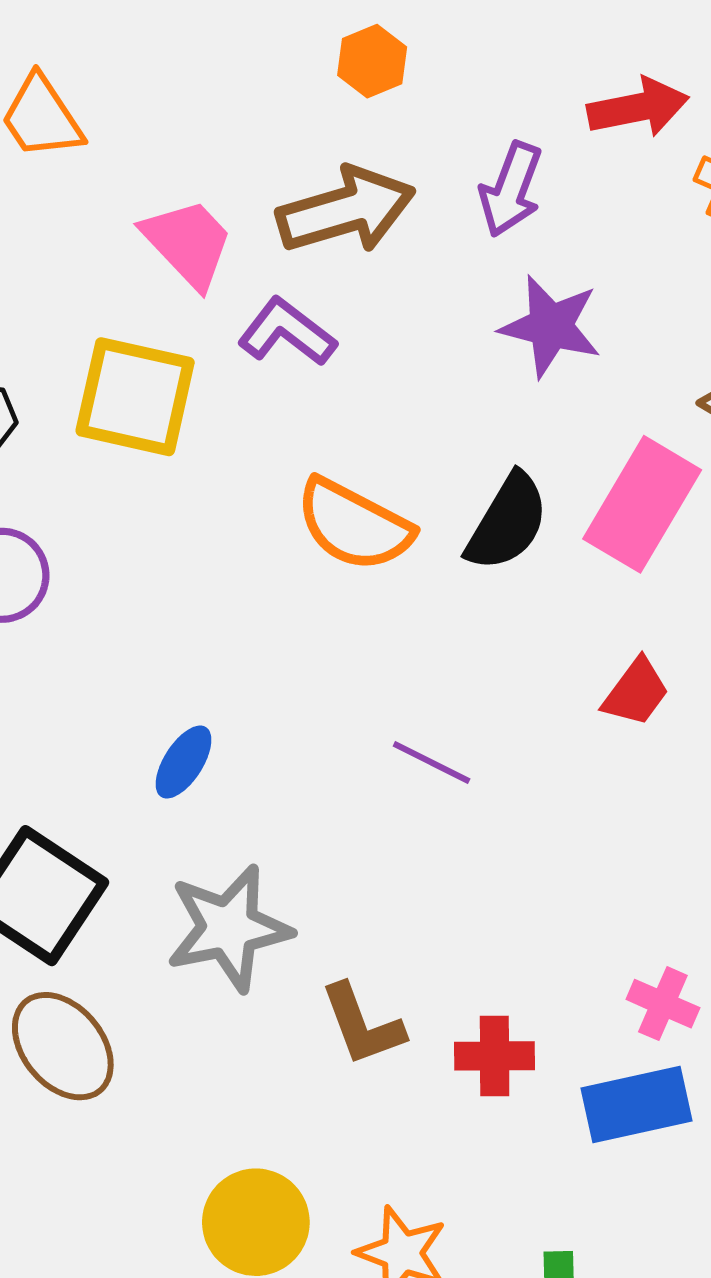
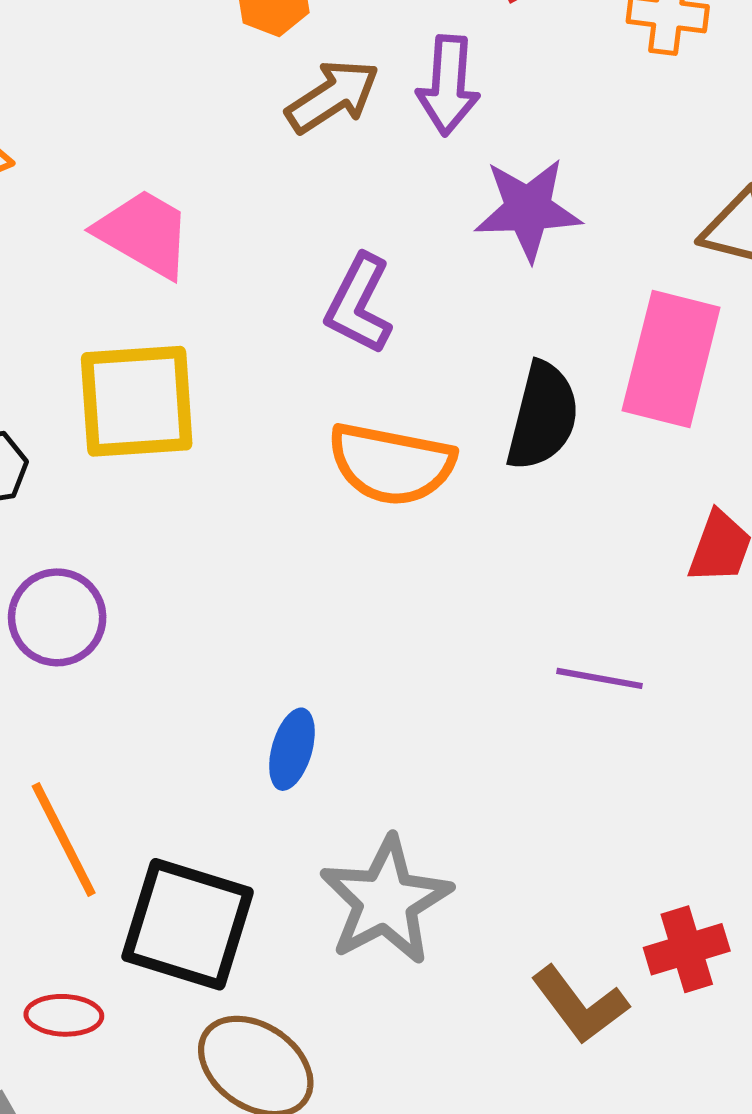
brown arrow: (346, 210) -> (333, 96), moved, size x0.7
purple L-shape: (287, 332) -> (359, 304), moved, turned -84
purple line: (432, 762) -> (599, 678), moved
brown L-shape: (362, 1025) -> (580, 1005), moved

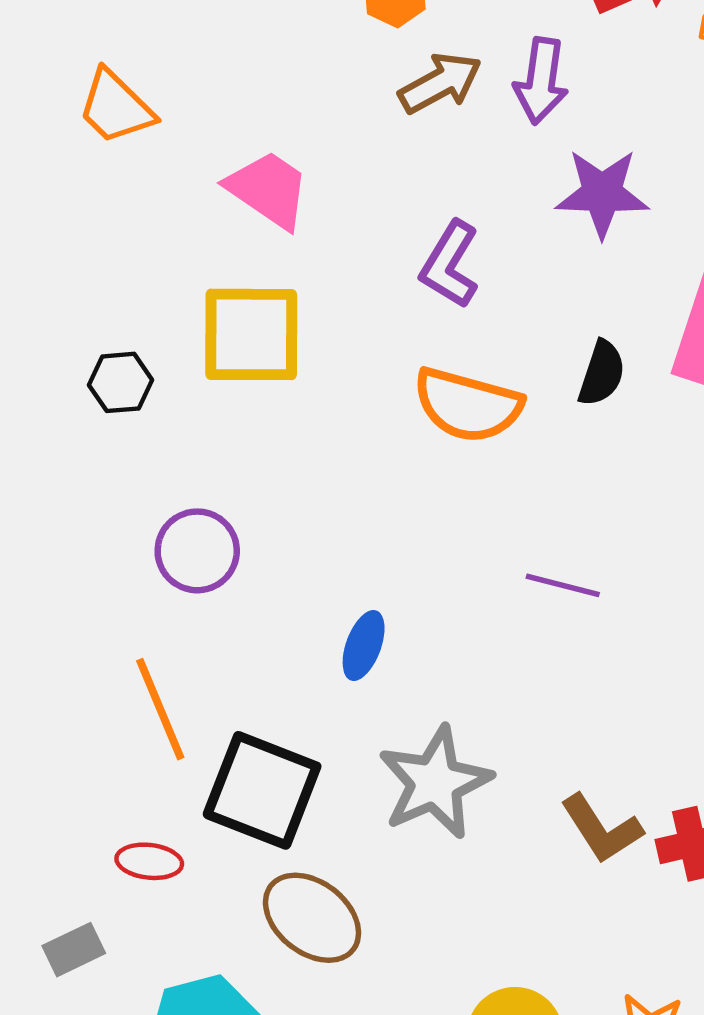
black semicircle: (543, 416) -> (602, 373), size x0.7
purple circle: (57, 617) -> (197, 551), moved
purple line: (599, 678) -> (563, 585), moved
brown L-shape: (580, 1005) -> (602, 829), moved

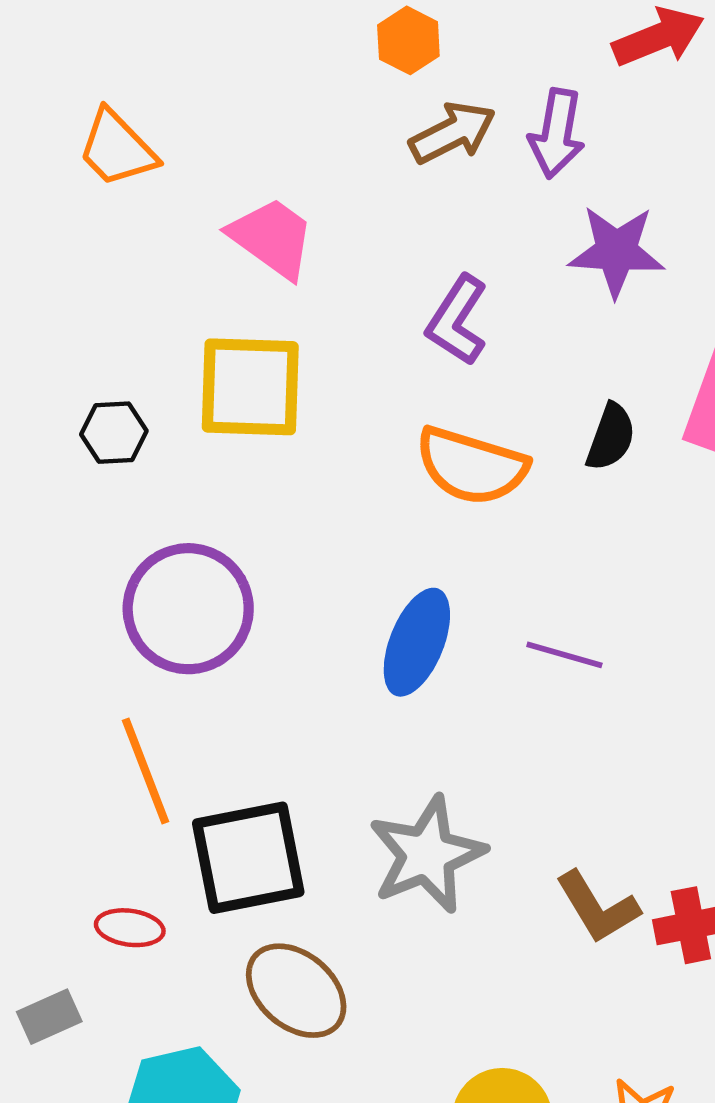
purple circle: (197, 551) -> (188, 609), size x1.5
blue ellipse: (364, 645) -> (417, 642), moved, size x1.5
black square: (262, 790) -> (248, 858), turned -34

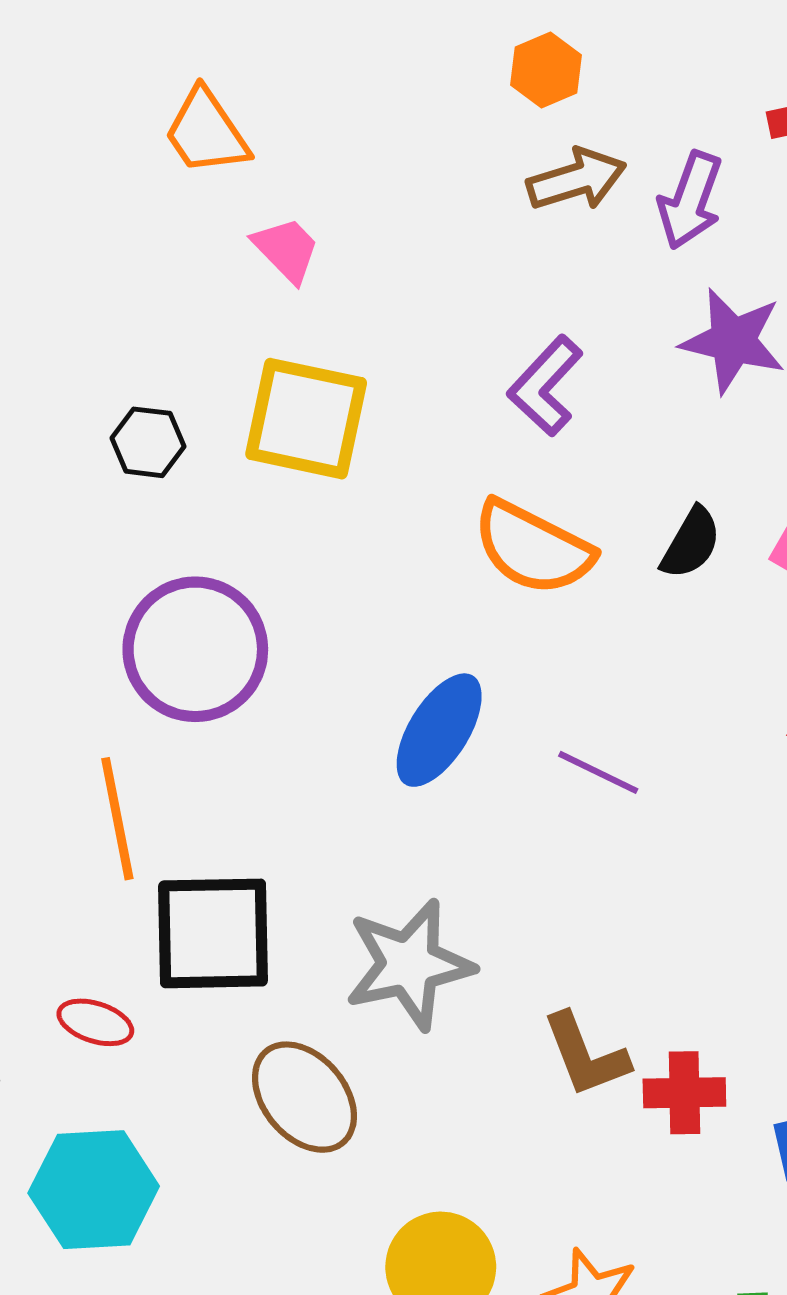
pink trapezoid: (272, 238) -> (286, 250), moved, size x0.7
red ellipse: (130, 928) -> (95, 1022), moved
brown ellipse: (296, 991) -> (304, 1097), moved

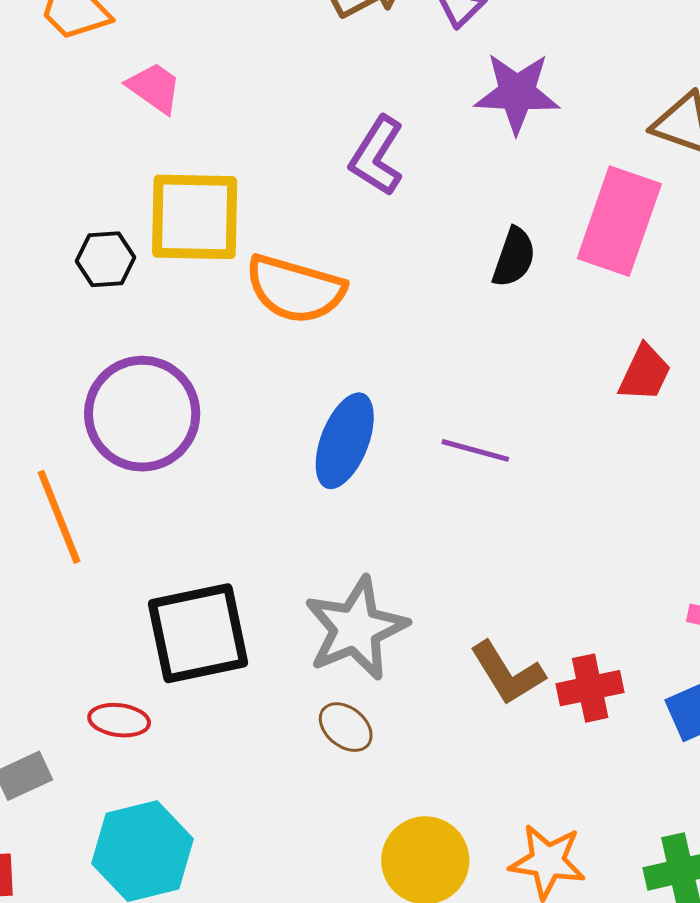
black hexagon: (148, 442) -> (106, 259), moved
orange semicircle: (533, 548) -> (295, 289), moved
orange line: (117, 819) -> (59, 517), moved
brown ellipse: (304, 1097) -> (346, 727), moved, size x0.6

